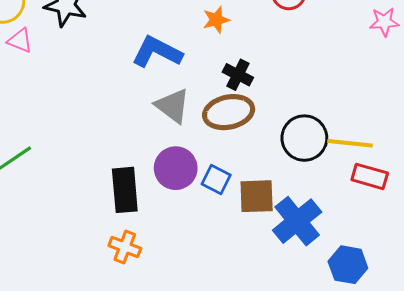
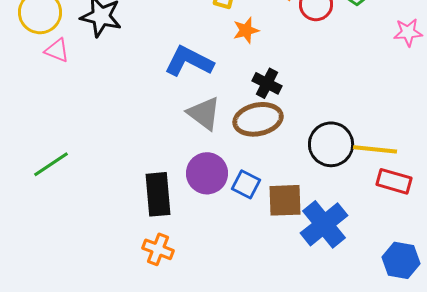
blue hexagon: (348, 265) -> (401, 260), moved

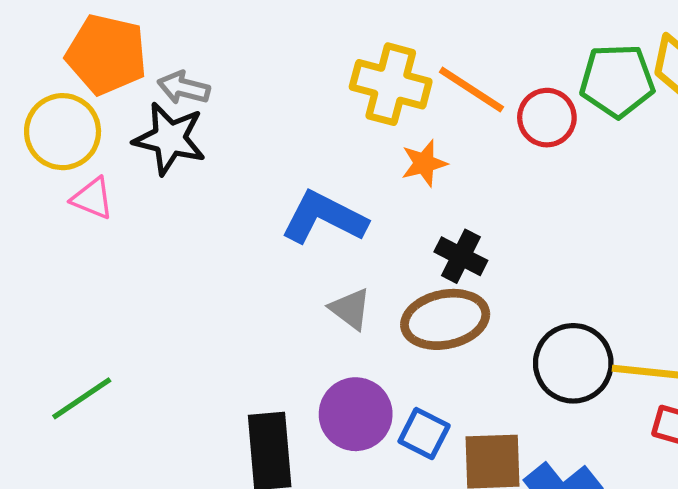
gray triangle: (204, 113) -> (350, 309), size x0.7

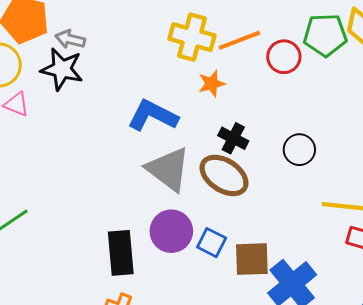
orange line: (471, 89) -> (239, 40), turned -54
gray triangle: (350, 309) -> (168, 169), size x1.8
brown ellipse: (445, 319) -> (224, 175), turned 45
black circle: (573, 363) -> (299, 150), moved, size x0.7

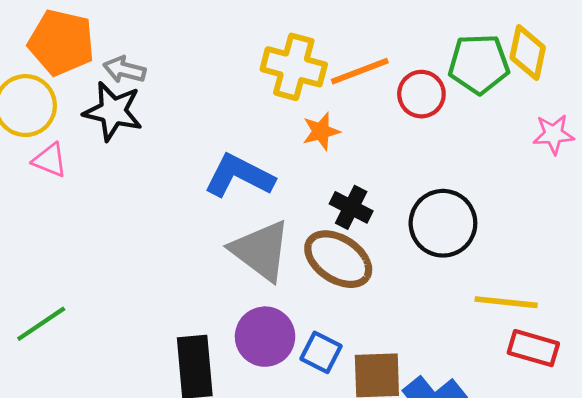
black circle: (299, 150) -> (443, 223), size x1.5

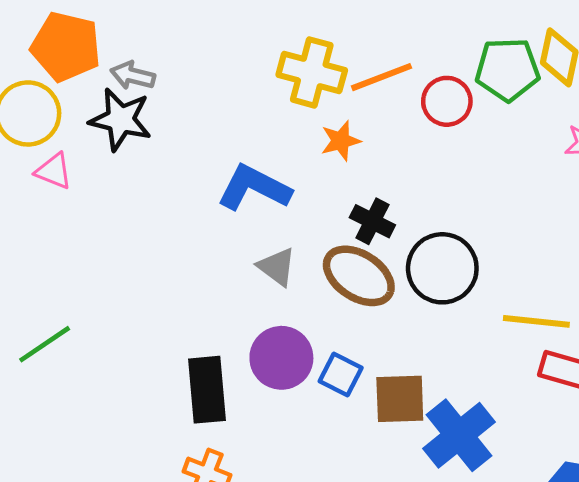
black circle: (443, 223) -> (442, 268), moved
gray triangle: (261, 251) -> (277, 267), size x0.6

